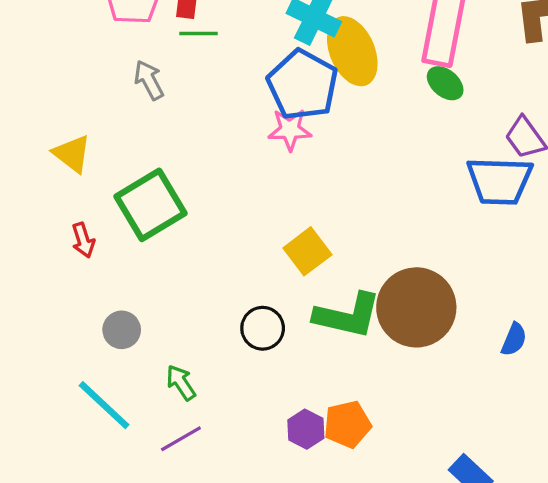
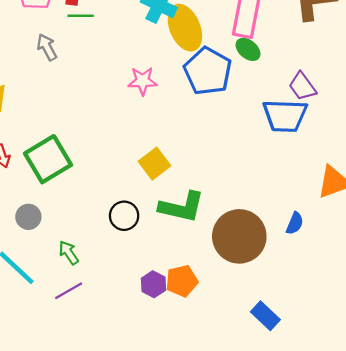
blue pentagon: (303, 85) -> (208, 71), moved
green square: (150, 205) -> (48, 159), moved
brown circle: (416, 307) -> (239, 236), moved

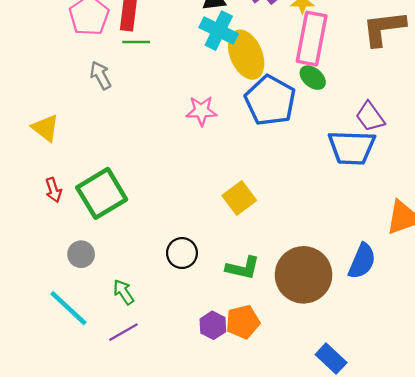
yellow square: (155, 164) -> (239, 198), moved
green L-shape: (182, 207) -> (243, 268), moved, size x0.7
blue semicircle: (295, 223) -> (362, 261), size x1.5

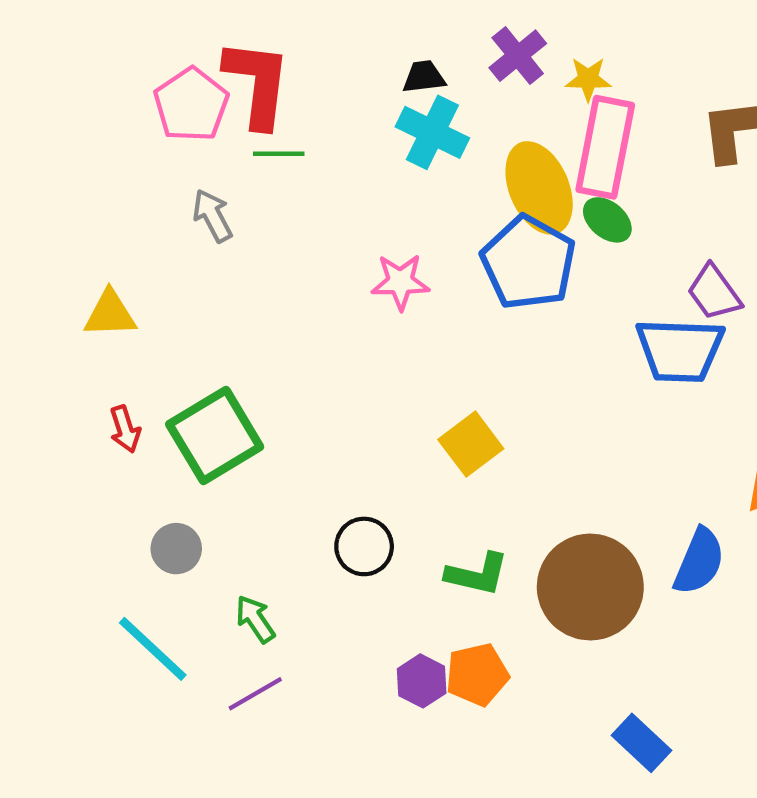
yellow ellipse: (246, 55) -> (539, 188), moved
yellow triangle: (45, 128) -> (110, 314), turned -40

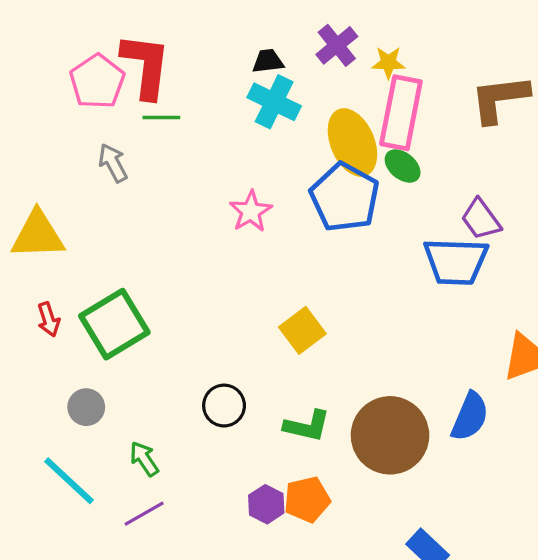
pink star: (400, 282) -> (251, 211), turned -30
yellow triangle: (110, 314) -> (38, 235), size x1.4

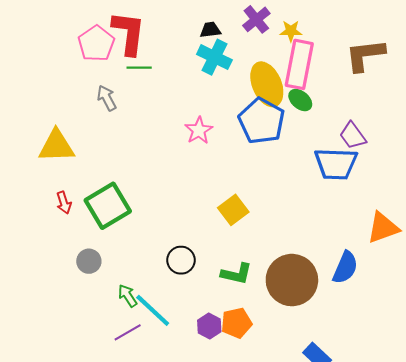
cyan line: (69, 481) -> (153, 310), moved

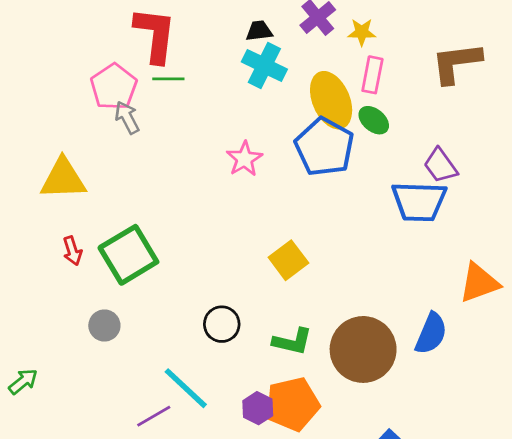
pink pentagon: (96, 44) -> (114, 87), moved
pink rectangle: (299, 64) -> (372, 75), size x0.6
green arrow: (128, 296) -> (23, 381), moved, turned 85
orange pentagon: (236, 323) -> (292, 404), size x1.4

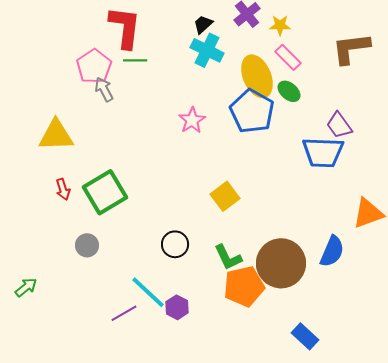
black trapezoid: (259, 31) -> (203, 24), turned -35
pink rectangle: (372, 75) -> (288, 57), turned -56
green L-shape: (292, 341) -> (228, 257), turned 52
orange pentagon: (292, 404) -> (244, 286), moved
purple hexagon: (258, 408) -> (177, 307), moved

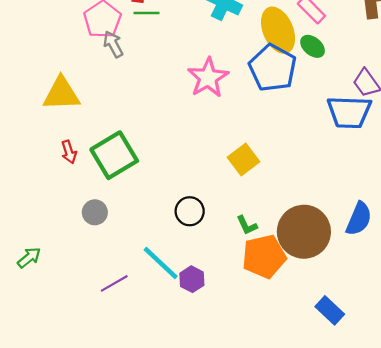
pink star: (192, 120) -> (208, 78), size x1.4
green L-shape: (228, 257) -> (247, 225), size x0.7
purple line: (124, 313) -> (114, 283), moved

